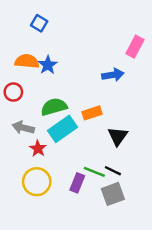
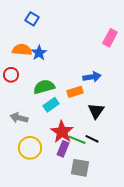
blue arrow: (113, 75) -> (92, 77), moved
gray arrow: (23, 128) -> (19, 118), moved
cyan rectangle: (62, 129) -> (51, 105), size x0.7
red star: (38, 149) -> (62, 132), moved, size x1.6
gray square: (113, 194) -> (80, 168), moved, turned 30

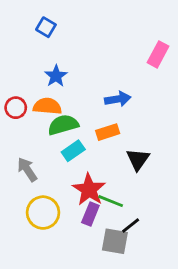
orange semicircle: (22, 50) -> (47, 106), moved
blue arrow: (92, 77) -> (118, 99), moved
gray arrow: (19, 118) -> (27, 169), turned 42
black line: (92, 139) -> (131, 225), moved, turned -64

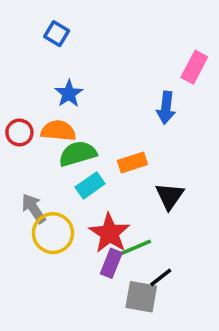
blue arrow: (118, 99) -> (166, 108), moved, turned 105
green line: (111, 201) -> (136, 247), turned -45
yellow circle: (43, 213) -> (53, 233), moved

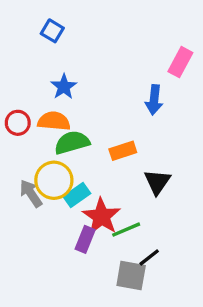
cyan rectangle: (90, 185) -> (77, 195), moved
yellow circle: (53, 233) -> (54, 180), moved
purple rectangle: (111, 263) -> (85, 239), moved

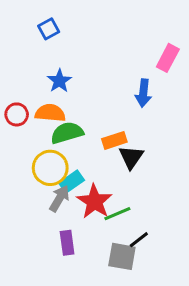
blue square: (52, 31) -> (49, 29), turned 30
black triangle: (157, 182) -> (131, 157), moved
gray arrow: (31, 193) -> (59, 198), moved, turned 64
purple rectangle: (85, 239) -> (67, 243), moved, turned -30

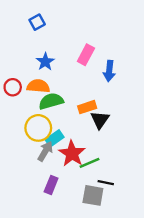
pink rectangle: (168, 58) -> (86, 55), moved
black line: (139, 240) -> (106, 183), turned 49
purple rectangle: (67, 243) -> (51, 185), turned 30

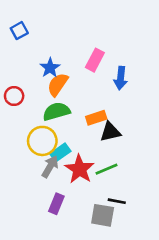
blue square: (37, 22) -> (19, 31), moved
orange semicircle: (38, 86) -> (58, 84), moved, turned -60
black triangle: (100, 120) -> (110, 132), turned 42
green line: (89, 163) -> (106, 169), moved

